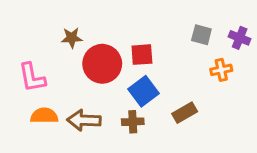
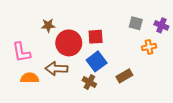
brown arrow: (84, 120) -> (56, 69), moved
brown cross: (133, 122) -> (89, 82), turned 32

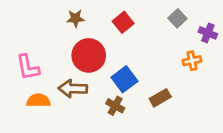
gray square: (136, 23) -> (177, 18), moved, turned 32
brown star: (48, 25) -> (75, 18), moved
red square: (96, 37) -> (123, 22), moved, turned -35

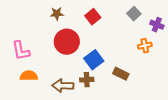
brown arrow: (73, 89) -> (63, 86), moved
brown rectangle: (160, 98) -> (121, 74), turned 56
brown cross: (115, 106) -> (87, 80), turned -32

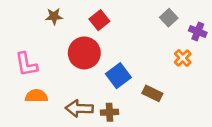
brown star: (57, 14) -> (54, 16), moved
red square: (93, 17) -> (99, 20), moved
orange cross: (145, 46) -> (183, 58), turned -32
brown cross: (87, 80) -> (110, 112), moved

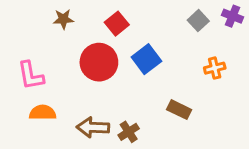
purple cross: (198, 32) -> (232, 16), moved
orange cross: (183, 58) -> (215, 68), turned 30
blue square: (118, 76) -> (146, 59), moved
brown cross: (110, 112) -> (129, 132), turned -30

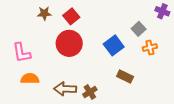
gray square: (198, 21) -> (139, 29), moved
red square: (117, 24) -> (71, 16), moved
blue square: (146, 59) -> (114, 45), moved

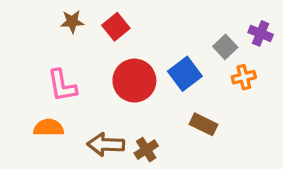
purple cross: (162, 11) -> (261, 33), moved
red circle: (69, 43) -> (134, 81), moved
pink L-shape: (22, 53) -> (62, 86), moved

